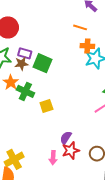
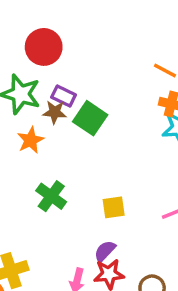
green cross: (25, 91) -> (51, 196), moved
yellow square: (46, 106) -> (114, 207), moved

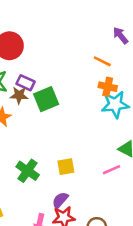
green square: (90, 118) -> (46, 99), turned 35
green cross: (51, 196) -> (28, 171), moved

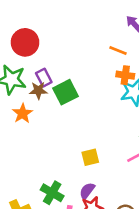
purple rectangle: (25, 83) -> (44, 78), turned 42
green cross: (28, 171) -> (52, 193), moved

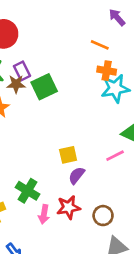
purple semicircle: (87, 191) -> (77, 175), moved

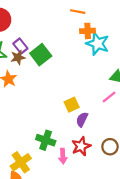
cyan star: (115, 88) -> (98, 44), turned -30

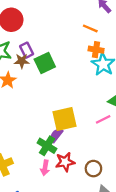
yellow square: (72, 105) -> (65, 119), size x1.6
purple semicircle: (82, 119) -> (56, 135), moved
green cross: (46, 140) -> (47, 146), moved

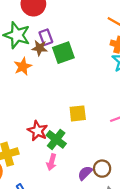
yellow square: (65, 119) -> (78, 113), size x0.7
purple semicircle: (56, 135) -> (85, 173), moved
red star: (65, 162) -> (38, 131), moved, turned 30

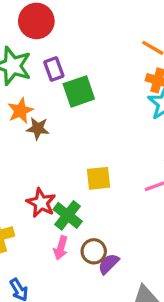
brown star: (40, 48) -> (38, 128), moved
brown circle: (102, 169) -> (94, 251), moved

